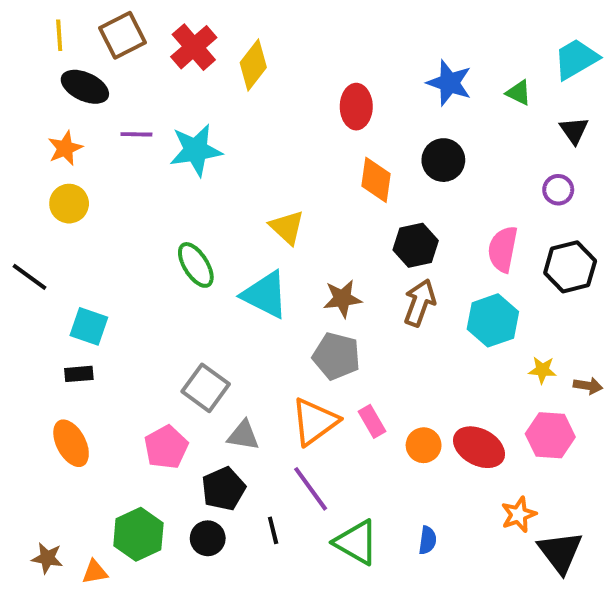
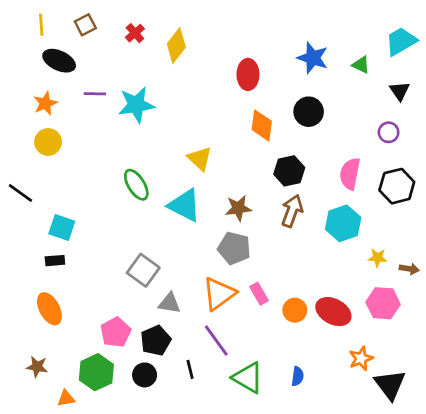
brown square: (123, 35) -> (85, 25), size x0.7
red cross: (194, 47) -> (135, 33), size x0.6
pink pentagon: (166, 447) -> (116, 332), moved
brown star: (47, 558) -> (37, 367), moved

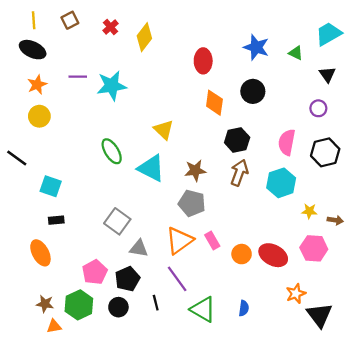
black ellipse: (59, 61) -> (33, 50), moved
black rectangle: (55, 261) -> (56, 220), moved
brown star: (37, 367) -> (45, 304), moved

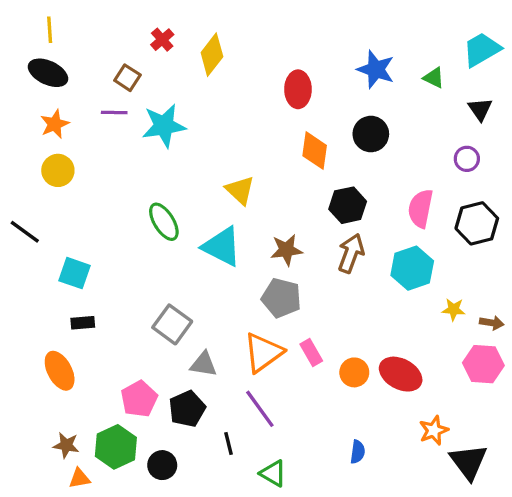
brown square: (70, 20) -> (127, 78), moved, turned -30
pink hexagon: (314, 248) -> (483, 364), moved
black circle: (118, 307) -> (162, 465), moved
green triangle: (203, 309) -> (273, 473), moved, size x0.7

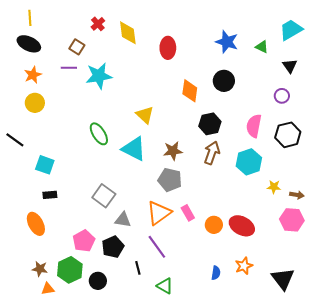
yellow diamond: (212, 55) -> (128, 33), turned -45
red ellipse: (298, 89) -> (168, 48), moved
orange star: (434, 430) -> (244, 266), moved

